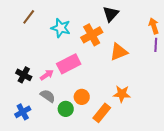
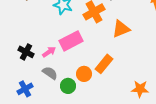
orange star: (122, 94) -> (140, 89), moved
orange rectangle: (102, 113) -> (104, 64), moved

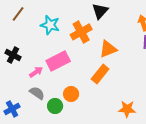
black cross: (26, 52) -> (13, 55), moved
orange rectangle: (104, 64) -> (100, 74), moved

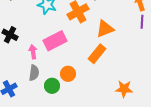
pink arrow: (36, 72) -> (33, 52), turned -64
gray semicircle: (37, 93) -> (34, 73), turned 63

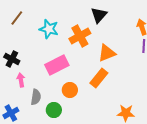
pink arrow: (33, 52) -> (21, 80), moved
orange circle: (68, 74) -> (70, 90), moved

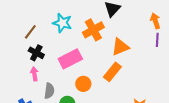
brown line: (17, 18) -> (30, 32), moved
black cross: (12, 59) -> (36, 53), moved

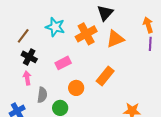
orange triangle: (120, 47) -> (115, 39), moved
pink rectangle: (70, 59) -> (63, 63), size x0.7

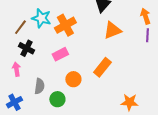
cyan star: (55, 27) -> (41, 18), moved
orange cross: (86, 34) -> (65, 25), moved
pink arrow: (27, 78) -> (16, 69), moved

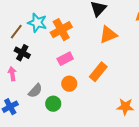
pink rectangle: (60, 54) -> (65, 59), moved
gray semicircle: (39, 86) -> (35, 91), turned 35

